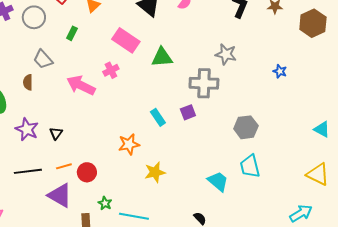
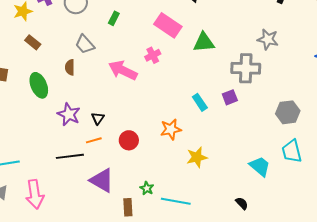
orange line: (64, 166) -> (94, 140), moved
red circle: (87, 172) -> (129, 140), moved

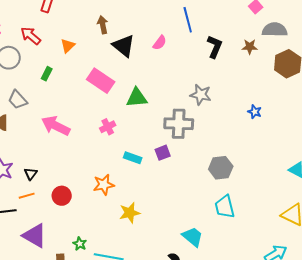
pink cross: (153, 55) -> (108, 127), moved
cyan rectangle: (200, 102) -> (133, 158), turned -36
cyan trapezoid: (260, 166) -> (193, 237), moved

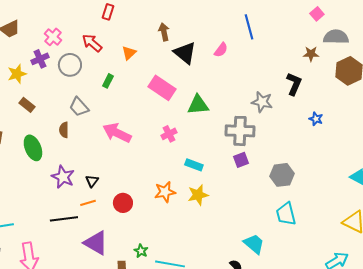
black L-shape: (215, 47) -> (294, 84), moved
purple square: (163, 153) -> (241, 160), moved
yellow star: (130, 213) -> (198, 195), moved

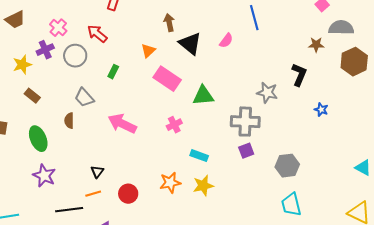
orange triangle: (129, 53) -> (148, 51), moved
purple star: (63, 177) -> (44, 176), moved

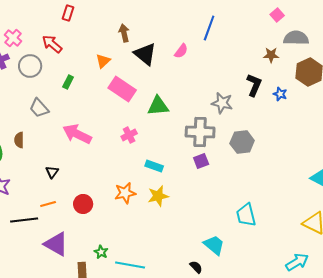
blue line: (254, 18) -> (209, 28), turned 35
blue star: (321, 110) -> (280, 94), moved
brown semicircle: (69, 121) -> (19, 140), moved
gray hexagon: (287, 166) -> (242, 142), moved
black triangle: (97, 172) -> (52, 172), moved

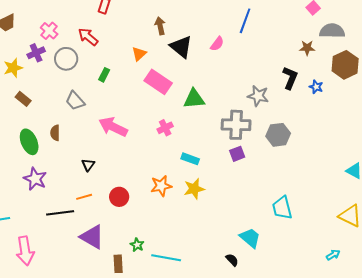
cyan arrow: (297, 262) -> (333, 255), size x0.6

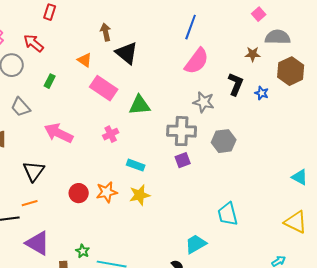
pink semicircle: (217, 44) -> (197, 61), moved, size x1.8
orange triangle: (139, 54) -> (85, 60), turned -42
black triangle: (88, 165) -> (34, 171), size x1.6
red circle: (119, 197) -> (79, 193), moved
cyan trapezoid: (250, 238) -> (196, 244), turned -70

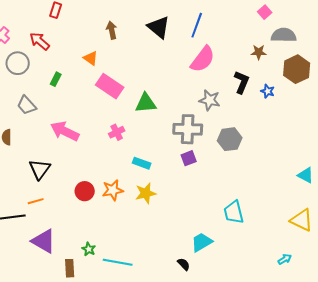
black triangle: (127, 53) -> (159, 27), moved

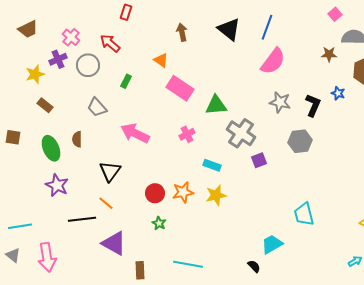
black L-shape: (242, 82) -> (313, 105), moved
gray cross: (188, 129) -> (241, 133), moved, turned 32
orange line: (36, 201) -> (106, 203), turned 56
green star: (89, 249) -> (159, 223), moved

